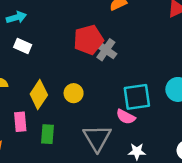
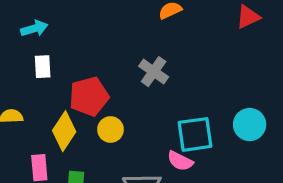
red pentagon: (88, 40) -> (89, 96), moved
white rectangle: (23, 46) -> (43, 67), turned 63

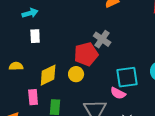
red pentagon: (89, 96) -> (86, 54), moved
yellow diamond: (64, 131) -> (48, 75), turned 30

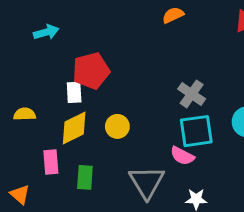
white rectangle: (35, 36) -> (74, 92), moved
gray cross: (102, 39) -> (192, 94), moved
red pentagon: (86, 54) -> (91, 71), moved

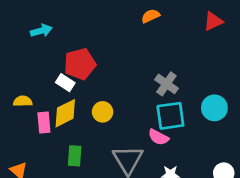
white rectangle: (74, 92) -> (65, 83), turned -54
pink rectangle: (51, 162) -> (44, 123), moved

